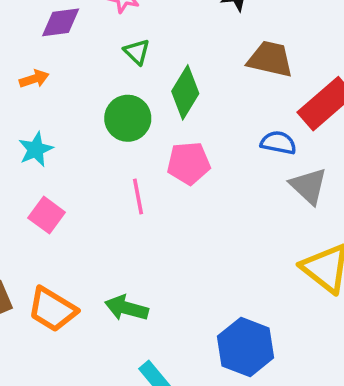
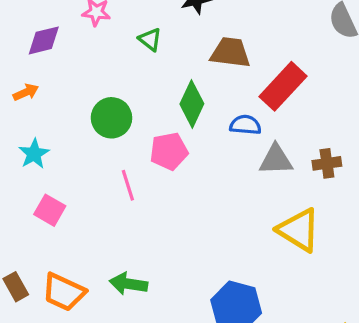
green triangle: (137, 52) -> (150, 39), moved
green diamond: (185, 92) -> (192, 104), moved
gray triangle: (309, 186) -> (276, 160), turned -39

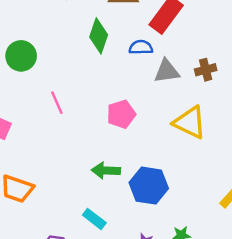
green circle: (111, 118) -> (21, 56), moved
pink pentagon: (169, 151) -> (121, 114), moved
green arrow: (128, 284) -> (106, 171), moved

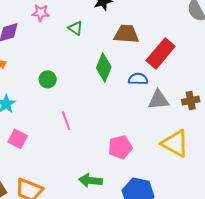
green circle: (21, 56) -> (48, 79), moved, size x0.7
pink pentagon: (121, 114) -> (120, 147), moved
green arrow: (106, 171) -> (90, 180), moved

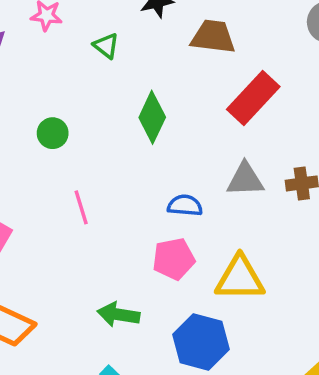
brown trapezoid: (126, 34) -> (213, 37), moved
blue semicircle: (138, 79) -> (185, 205), moved
yellow triangle: (175, 143) -> (240, 278), moved, turned -32

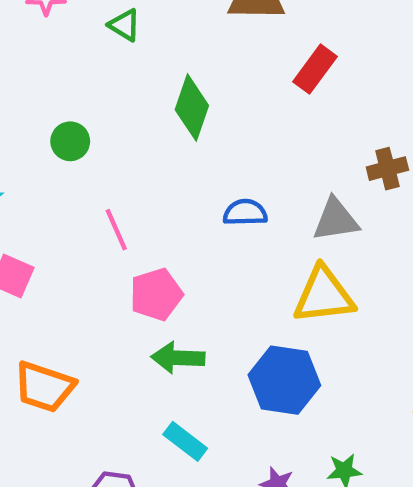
red rectangle: (253, 98) -> (315, 69), size x0.7
gray triangle: (245, 179) -> (336, 220), moved
pink pentagon: (174, 259) -> (156, 294), moved

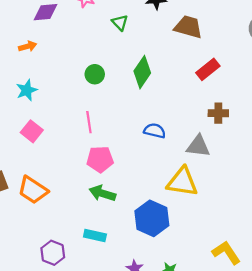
green circle: (70, 141) -> (95, 74), moved
brown cross: (387, 169) -> (218, 113), moved
cyan rectangle: (185, 441) -> (95, 235), turned -40

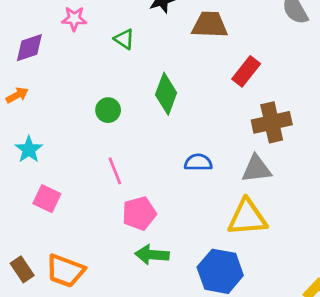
brown cross: (218, 113) -> (272, 122), size x1.5

